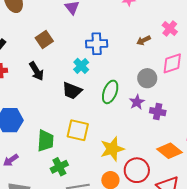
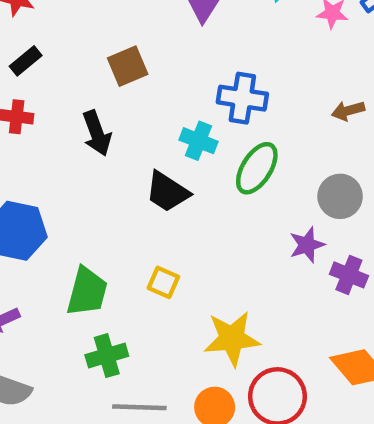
cyan cross: (81, 66) -> (199, 141), turned -35
green ellipse: (110, 92) -> (257, 168), moved
yellow square: (78, 130) -> (163, 282), size x0.6

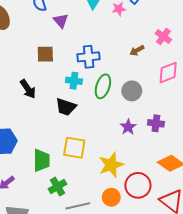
brown square: (128, 66) -> (45, 54), moved, turned 36
gray circle: (340, 196) -> (132, 91), moved
purple star: (307, 245) -> (128, 127), moved
yellow square: (163, 282) -> (74, 148), size x1.6

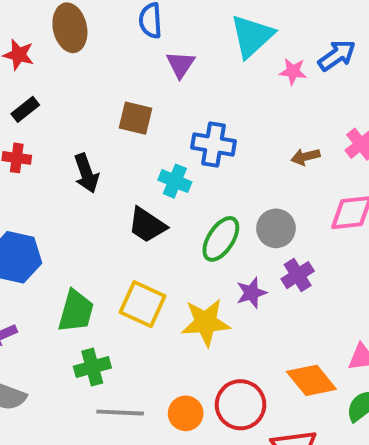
green ellipse: (103, 86) -> (221, 239), moved
purple cross: (156, 123) -> (298, 275), moved, turned 35
yellow star: (111, 165) -> (206, 322), moved

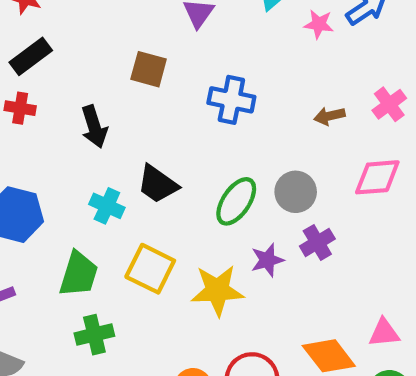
black rectangle: (25, 109) -> (31, 56), size x1.4
cyan cross: (175, 181) -> (107, 206), moved

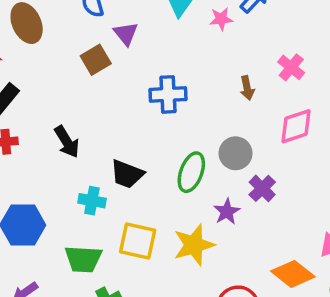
brown square: (149, 69) -> (96, 60), moved, turned -32
brown arrow: (329, 116) -> (247, 88), turned -75
green trapezoid: (79, 274) -> (83, 259), turned 90

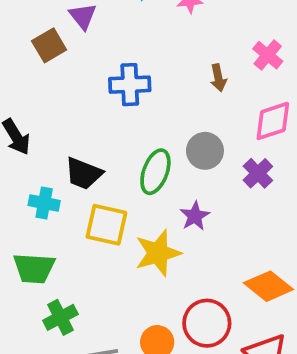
purple cross: (262, 188) -> (258, 173), moved
yellow square: (138, 241) -> (106, 225), moved

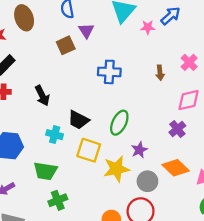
gray circle: (205, 151) -> (147, 181), moved
orange diamond: (268, 286) -> (176, 168), moved

